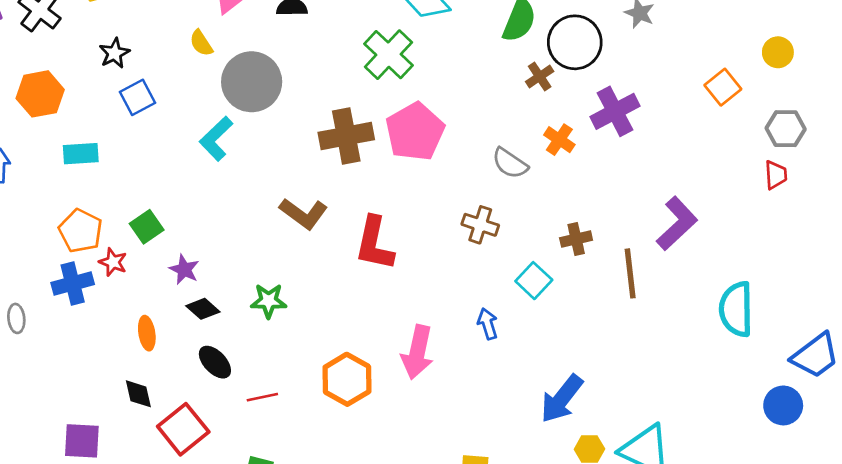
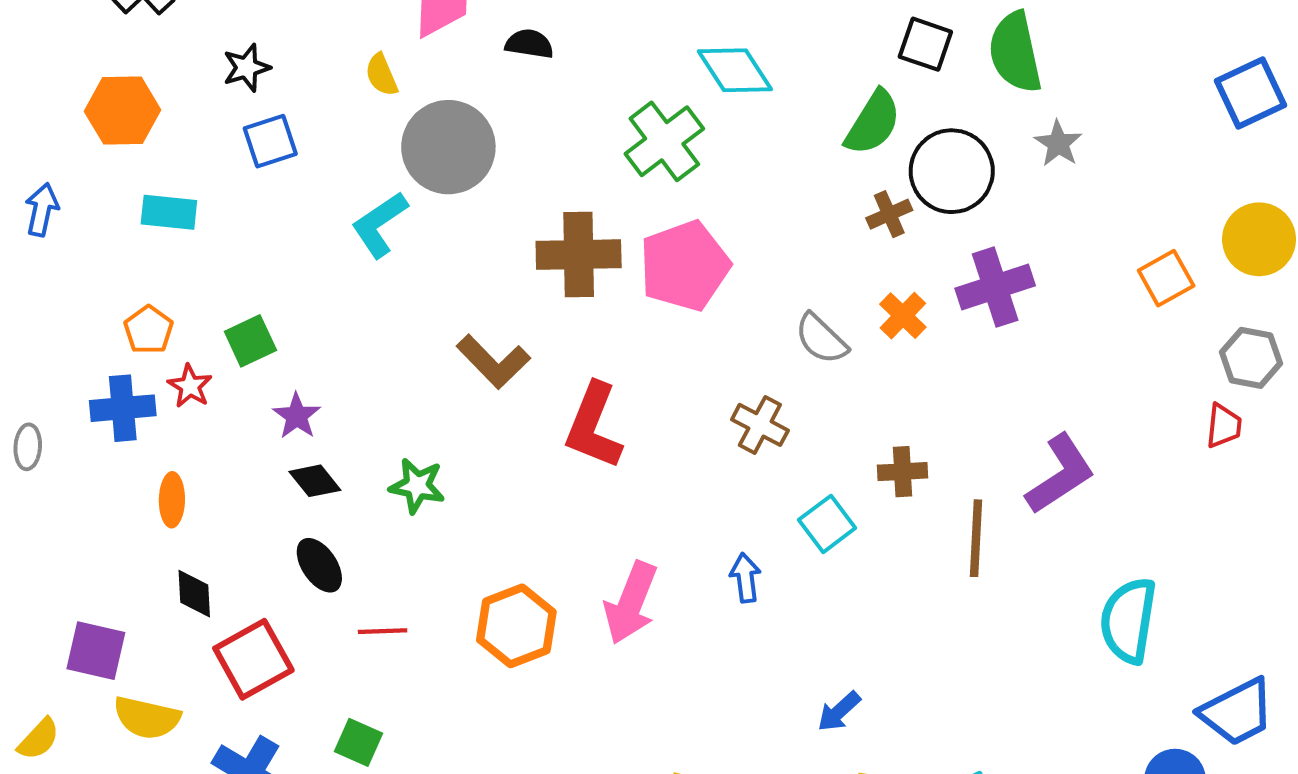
yellow circle: (778, 52) -> (1259, 239), size x1.5
orange pentagon: (81, 231) -> (149, 330), size x0.7
orange ellipse: (147, 333) -> (172, 500), moved
blue arrow: (562, 399) -> (839, 712), size x0.6

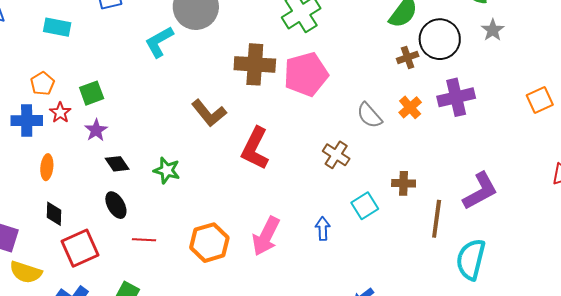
purple star: (297, 416) -> (96, 130), moved
cyan semicircle: (1128, 620) -> (471, 259), moved

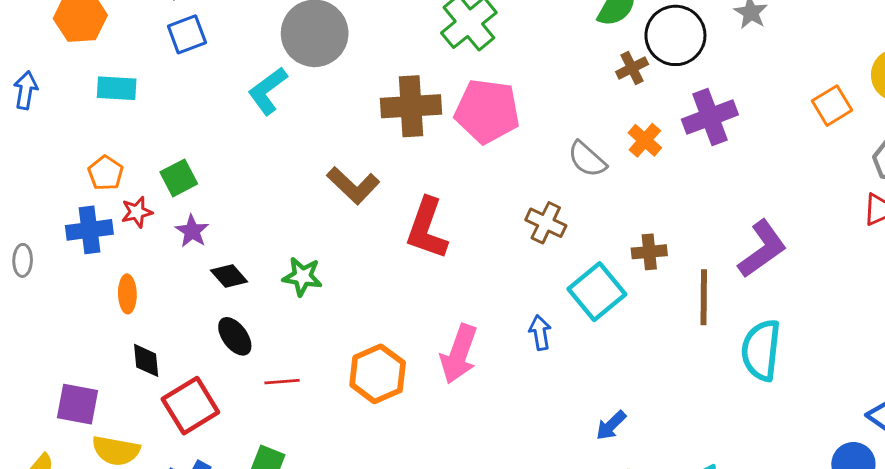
pink pentagon: (306, 74) -> (487, 111), turned 30
red star: (60, 113) -> (137, 212), turned 30
cyan square: (365, 206) -> (597, 292), size x1.4

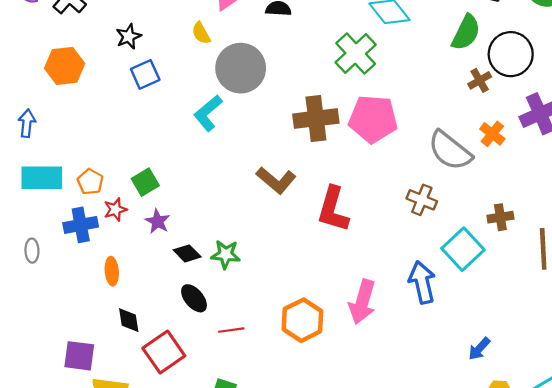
cyan rectangle: (117, 88) -> (42, 178), moved, size x1.4
gray semicircle: (587, 159) -> (450, 151), size x1.5
green star: (302, 277) -> (226, 254), moved
blue arrow: (540, 333) -> (422, 282), size x1.6

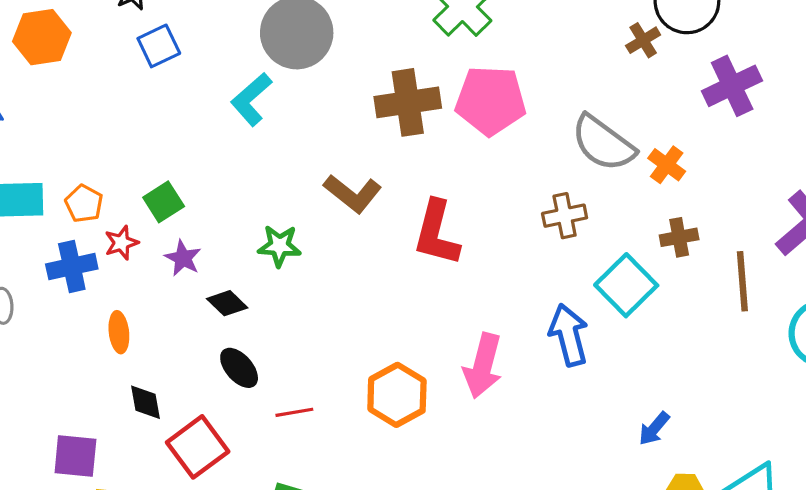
orange cross: (492, 134) -> (667, 165), moved
brown cross: (422, 200) -> (565, 216), turned -32
green star: (226, 254) -> (279, 246), moved

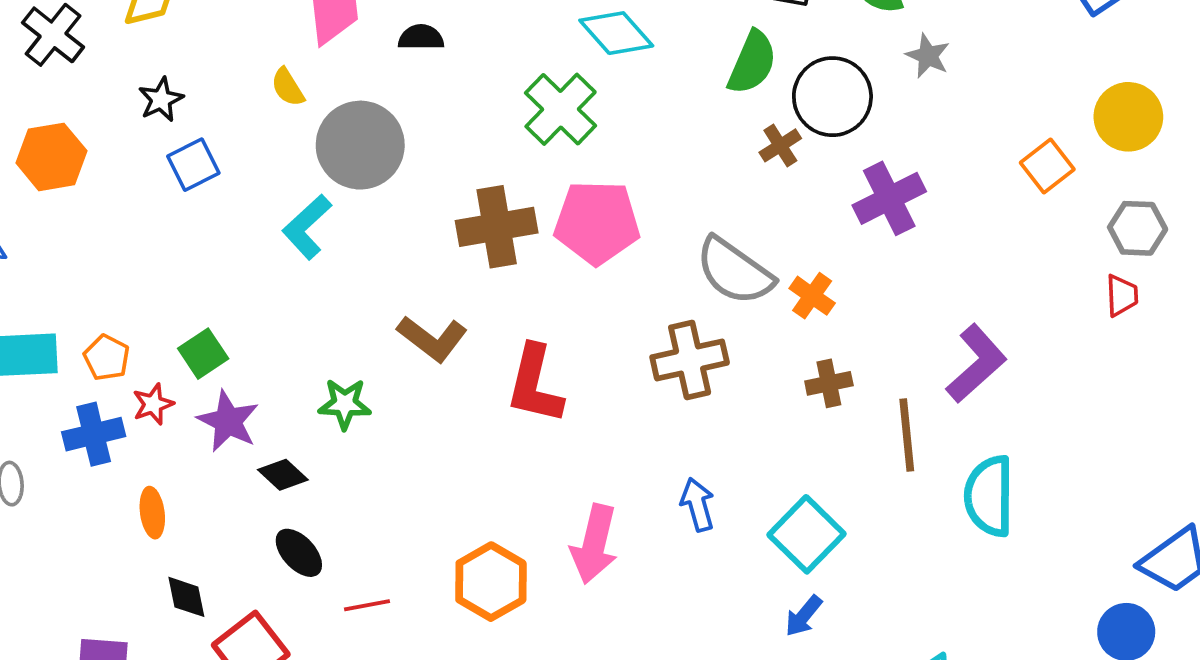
brown cross: (565, 216) -> (690, 360), size x1.4
purple star: (183, 258) -> (228, 421), size x1.4
cyan square: (626, 285) -> (806, 534), moved
blue arrow: (569, 335) -> (698, 505), size x0.7

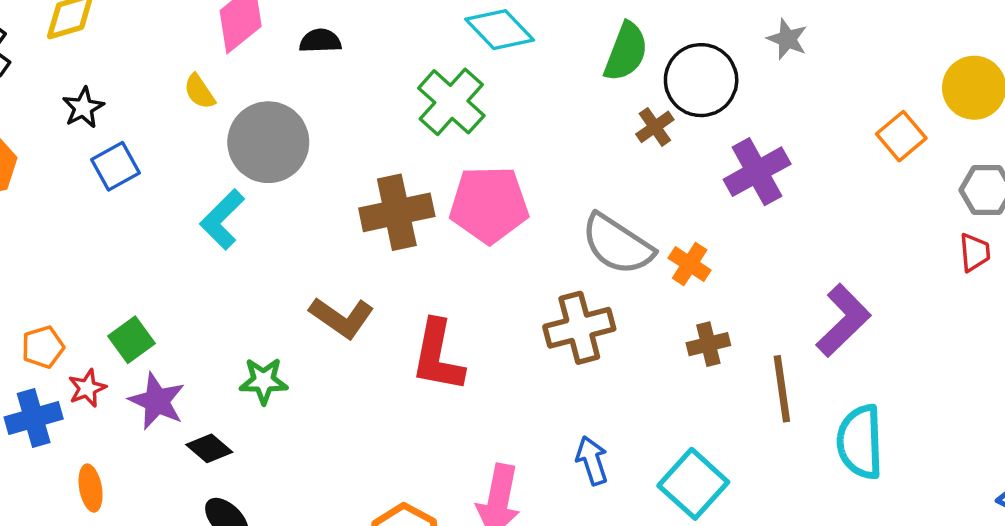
orange pentagon: (107, 358) -> (43, 347), turned 30

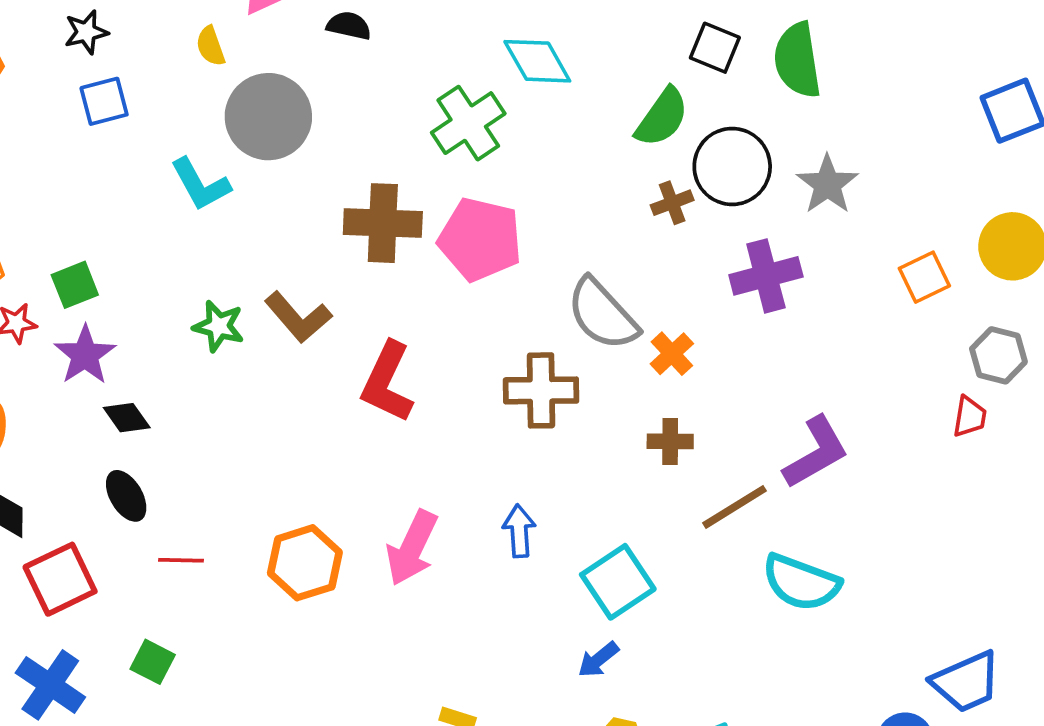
gray star: (787, 39) -> (827, 184), moved, size x1.4
cyan L-shape: (222, 219) -> (200, 184), turned -88
green star: (264, 381) -> (219, 326), moved
brown line: (782, 389) -> (734, 507), turned 52
cyan semicircle: (860, 442) -> (801, 582), turned -82

